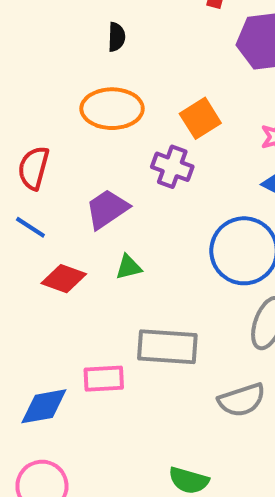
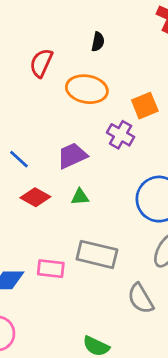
red semicircle: (33, 168) -> (41, 63), moved
gray semicircle: (242, 400) -> (141, 299), turned 68

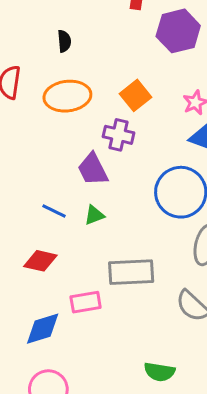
purple trapezoid: (72, 156) -> (93, 169), moved, turned -76
blue line: (19, 159) -> (54, 211), moved
red diamond: (35, 197) -> (40, 261), moved

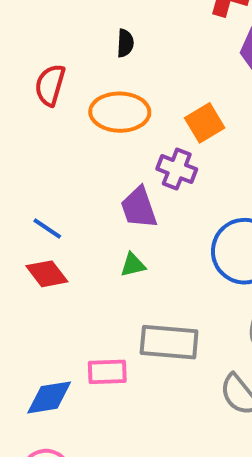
blue line: (54, 211) -> (47, 229), moved
red diamond: (40, 261) -> (47, 274), moved, turned 32

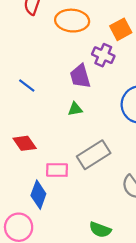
red diamond: (47, 274) -> (25, 143), moved
gray rectangle: (169, 342) -> (94, 155), turned -40
blue diamond: (49, 397) -> (38, 195), moved, turned -64

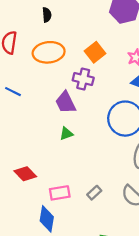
blue line: (27, 86) -> (13, 92), moved
gray rectangle: (94, 155) -> (94, 193), moved, size x0.5

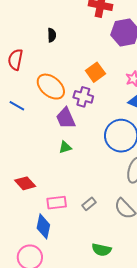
orange ellipse: (49, 52) -> (51, 87), moved, turned 44

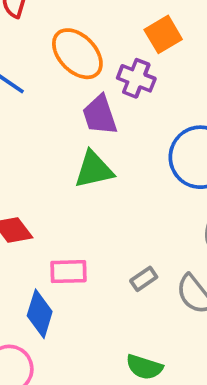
green triangle: (65, 147) -> (94, 170), size x1.6
gray rectangle: (89, 204) -> (144, 279), moved

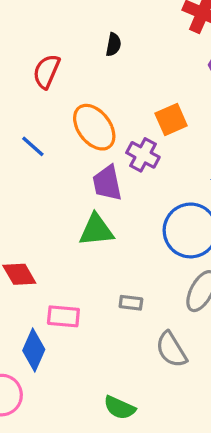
gray rectangle: (144, 279) -> (131, 303), moved, turned 35

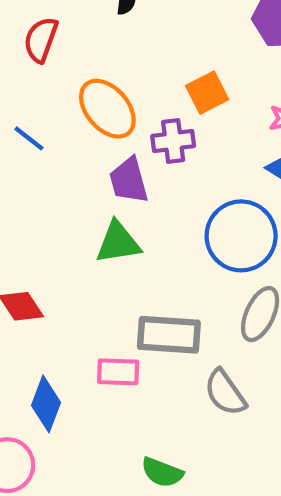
purple cross: (143, 155) -> (173, 141), turned -32
gray rectangle: (131, 303) -> (169, 335), size x2.0
pink rectangle: (63, 316) -> (118, 372), moved

